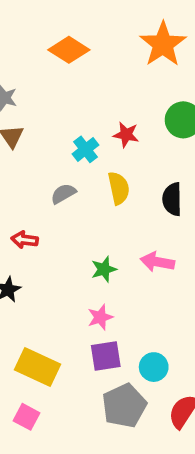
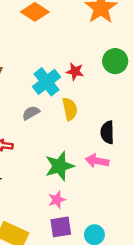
cyan cross: (85, 149) -> (46, 82), size x1.5
black semicircle: (172, 199) -> (107, 132), moved
green star: (104, 269) -> (59, 166), size x1.6

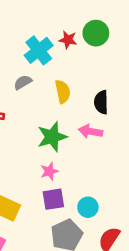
green circle: (115, 61) -> (96, 33), moved
yellow semicircle: (70, 109) -> (63, 92), moved

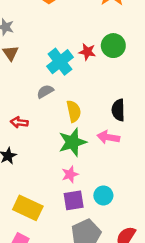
yellow semicircle: (63, 92) -> (74, 111), moved
cyan circle: (88, 207) -> (103, 195), moved

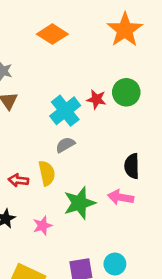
gray semicircle: (45, 91) -> (65, 145), moved
yellow semicircle: (74, 111) -> (47, 173), moved
pink star: (70, 174) -> (43, 226), moved

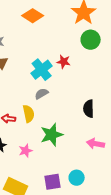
green circle: (126, 92) -> (91, 40), moved
pink arrow: (121, 197) -> (96, 144), moved

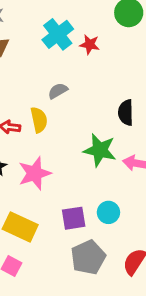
cyan cross: (42, 70) -> (58, 34), moved
green star: (52, 135) -> (100, 150), moved, turned 30
pink star: (26, 151) -> (35, 173), size x1.6

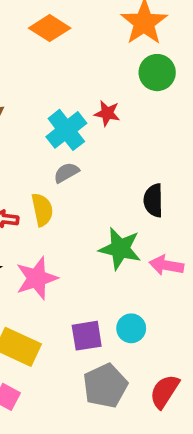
cyan cross: (58, 34) -> (66, 130), moved

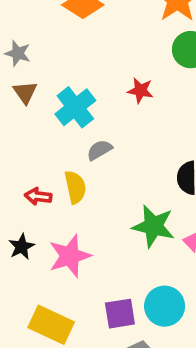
cyan cross: (66, 130) -> (75, 107), moved
cyan circle: (131, 328) -> (165, 306), size x1.4

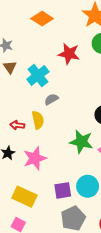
red star: (140, 90) -> (69, 54), moved, size x1.5

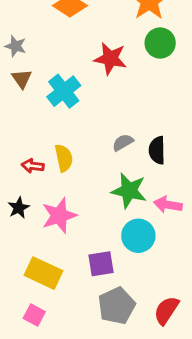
gray semicircle: (51, 99) -> (123, 142), moved
cyan circle: (88, 186) -> (138, 236), moved

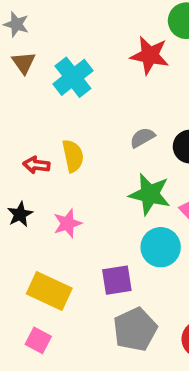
red star: (110, 59) -> (150, 55), moved
pink star: (59, 216) -> (67, 223), size x0.7

